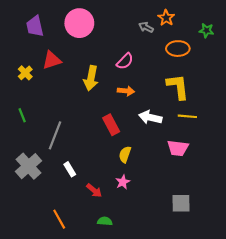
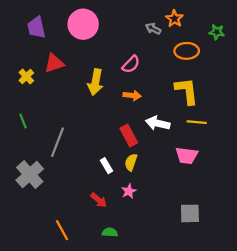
red rectangle: (111, 125) -> (129, 136), moved
white rectangle: (70, 169) -> (106, 166), moved

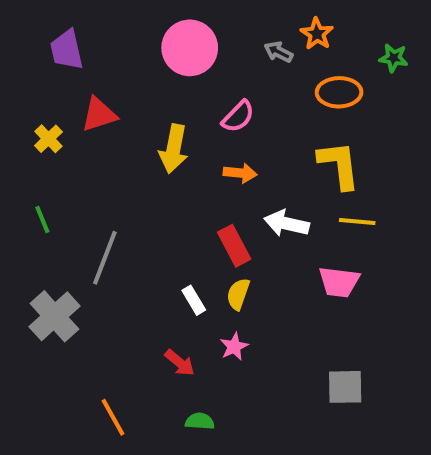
pink circle: (83, 24) -> (190, 48), moved

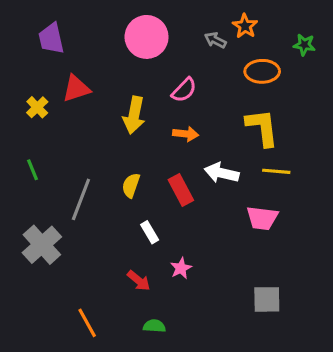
yellow semicircle: (238, 294) -> (131, 185), moved

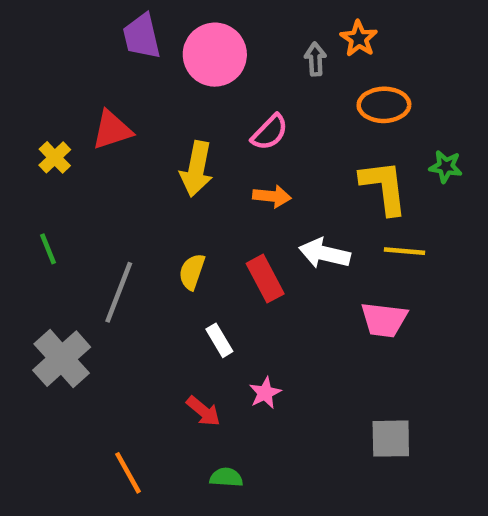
purple trapezoid: (51, 39) -> (142, 36), moved
gray arrow: (215, 40) -> (315, 59), turned 60
green star: (304, 45) -> (446, 167), moved

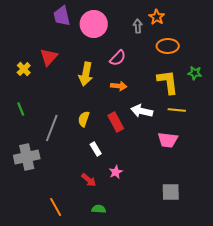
red triangle: (112, 130) -> (49, 57), turned -30
gray cross: (62, 359) -> (27, 157), turned 30

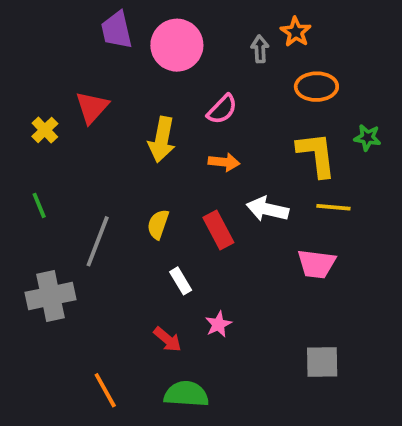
green semicircle: (99, 209) -> (186, 394), size x1.6

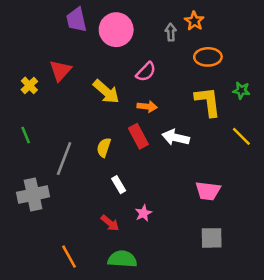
yellow arrow: (162, 139) -> (106, 92), turned -60
yellow line: (333, 207) -> (241, 136), moved, turned 40
red rectangle: (218, 230) -> (138, 136), moved
pink trapezoid: (316, 264) -> (208, 191), moved

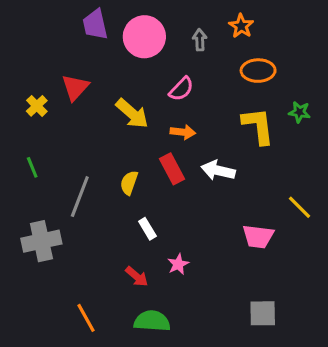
gray arrow: (171, 32) -> (200, 40), moved
yellow line: (241, 136) -> (300, 207), moved
gray square: (212, 238) -> (263, 313), moved

